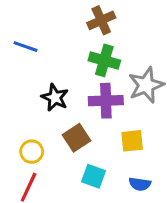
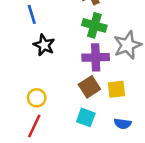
blue line: (26, 47) -> (32, 14), turned 54
black star: (55, 98) -> (44, 45), moved
brown square: (77, 138) -> (89, 87), moved

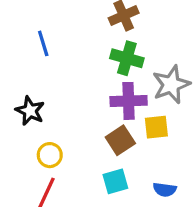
black star: (44, 45) -> (30, 111), moved
yellow square: (116, 89) -> (156, 127), moved
cyan square: (86, 117) -> (115, 181), turned -36

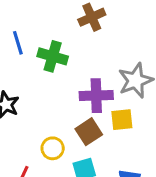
green cross: (127, 58) -> (53, 56), moved
yellow circle: (50, 155) -> (53, 148), moved

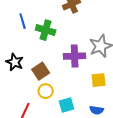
yellow square: (122, 120) -> (99, 80), moved
brown square: (89, 132) -> (41, 71), moved

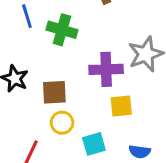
brown square: (41, 71) -> (54, 92), turned 30
yellow square: (99, 80) -> (121, 106), moved

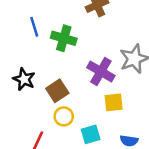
purple cross: (106, 69) -> (101, 72), turned 32
brown square: (54, 92) -> (57, 91), turned -30

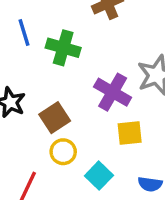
cyan square: (91, 134) -> (99, 176), turned -30

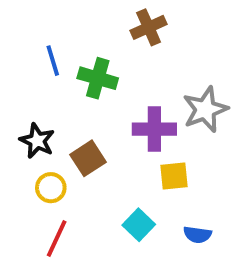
purple cross: (113, 92) -> (154, 129), turned -30
yellow circle: (63, 152) -> (51, 188), moved

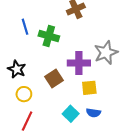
brown square: (88, 158) -> (54, 79), moved
blue semicircle: (197, 235) -> (93, 113), moved

